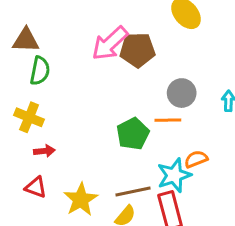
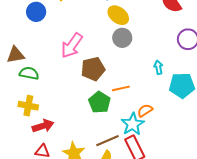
brown pentagon: (137, 50) -> (93, 69), moved
green semicircle: (40, 71) -> (29, 73), turned -78
gray circle: (182, 93) -> (122, 38), moved
red arrow: (44, 151) -> (43, 126), size x1.5

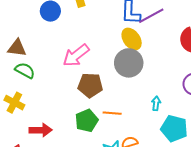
gray circle: (122, 38) -> (129, 63), size x1.4
red arrow: (43, 126) -> (41, 130), moved

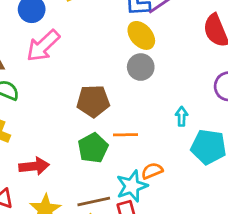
pink arrow: (76, 55) -> (43, 46), moved
gray circle: (129, 63) -> (141, 67), size x0.7

